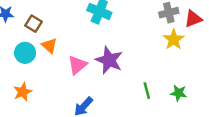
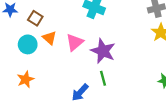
pink triangle: (77, 65) -> (75, 42), moved
green line: (147, 91) -> (103, 78), moved

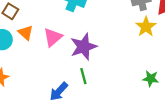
purple star: (103, 51) -> (83, 47), turned 30

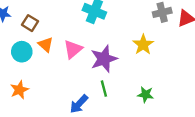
yellow star: (146, 27) -> (143, 45), moved
green star: (151, 79) -> (146, 95), moved

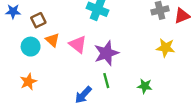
brown square: (30, 23) -> (38, 20), turned 32
yellow star: (143, 45) -> (166, 48), moved, turned -30
pink triangle: (73, 49) -> (78, 44), turned -42

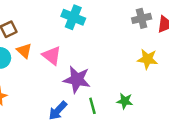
purple star: (106, 53) -> (77, 79), moved, turned 30
green line: (106, 81) -> (92, 106), moved

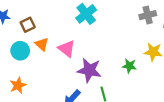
cyan cross: (73, 17) -> (86, 14), turned 30
green star: (125, 101) -> (129, 66), moved

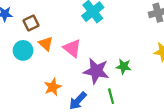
green star: (129, 66) -> (124, 66), moved
orange star: (18, 85) -> (53, 87), moved

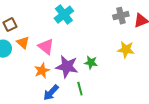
orange star: (53, 87) -> (42, 71), moved

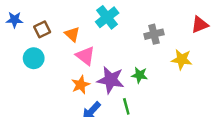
gray cross: (121, 16) -> (154, 34), moved
orange triangle: (23, 43) -> (72, 34), moved

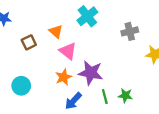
brown square: (42, 29) -> (29, 42), moved
cyan circle: (34, 58) -> (21, 86), moved
green star: (140, 75) -> (125, 96), moved

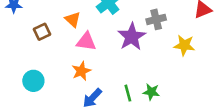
pink triangle: (68, 51) -> (86, 42), turned -30
purple star: (91, 73) -> (132, 37), moved, turned 30

